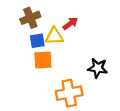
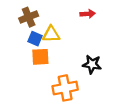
red arrow: (70, 24) -> (88, 14), moved, turned 32
blue square: (37, 41) -> (35, 39), turned 32

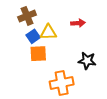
red arrow: (88, 14) -> (78, 23), moved
blue square: (35, 39) -> (33, 36), turned 32

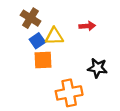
brown cross: (27, 16) -> (31, 18), turned -36

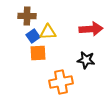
brown cross: (31, 18) -> (27, 16), turned -30
red arrow: (87, 26) -> (91, 29), moved, size x1.6

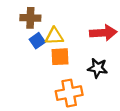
orange square: (38, 53) -> (60, 57), moved

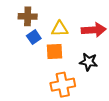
yellow triangle: (54, 36) -> (60, 29), moved

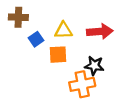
brown cross: (28, 16) -> (18, 17), moved
orange cross: (63, 85) -> (82, 84), moved

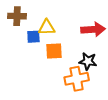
yellow triangle: (63, 30) -> (47, 27), moved
blue square: (36, 39) -> (33, 37), turned 32

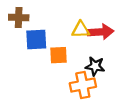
yellow triangle: (47, 27) -> (81, 30), moved
blue square: (33, 37) -> (36, 40), size x1.5

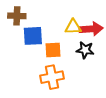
black star: (95, 66) -> (85, 50), moved
orange cross: (83, 85) -> (52, 77), moved

